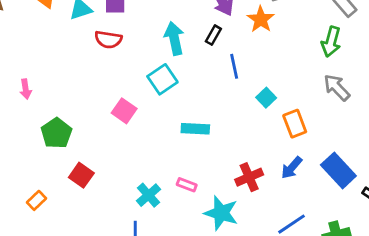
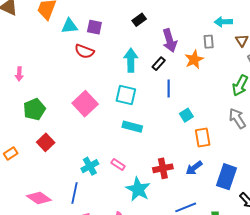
cyan square: (162, 79) -> (126, 95), moved, turned 35
pink square: (124, 111) -> (85, 104), size x1.4
blue rectangle: (338, 170) -> (226, 177), turned 50

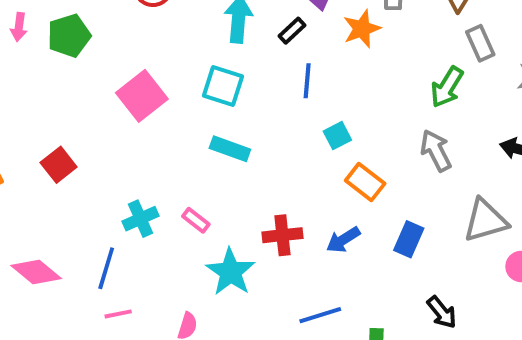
green pentagon: (34, 109) -> (69, 36), moved
orange rectangle: (203, 138) -> (365, 182), turned -48
blue rectangle: (226, 177) -> (409, 239), moved, size x0.7

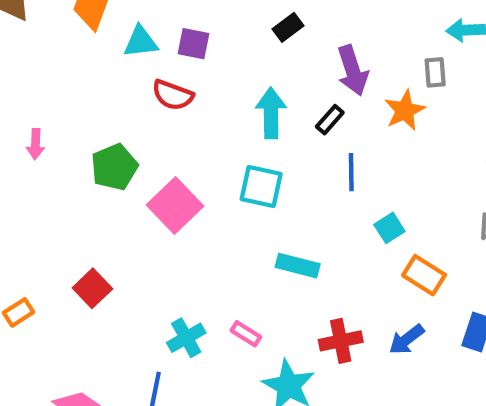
green pentagon: (69, 36) -> (114, 167), moved
cyan rectangle: (230, 149) -> (298, 266), moved

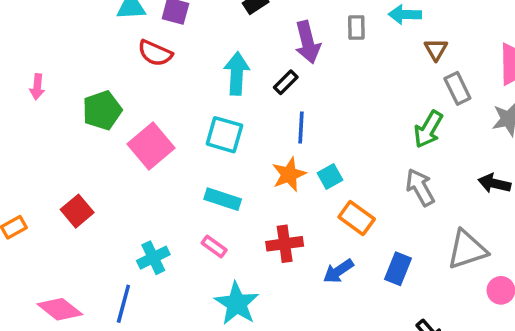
gray rectangle: (435, 72) -> (356, 27), moved
orange star: (405, 110) -> (289, 174), moved
cyan rectangle: (298, 266) -> (223, 199), moved
pink rectangle: (246, 334) -> (214, 246), moved
red cross: (341, 341) -> (285, 244), moved

